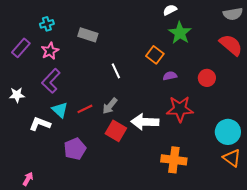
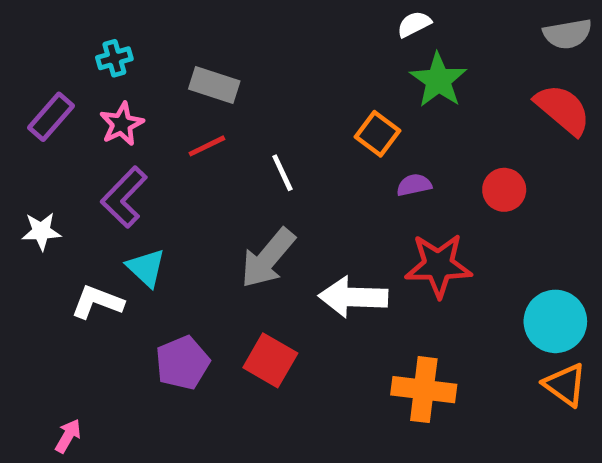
gray arrow: (110, 106) -> (268, 258), size x1.5
red line: (85, 109) -> (207, 146), moved
red square: (116, 131) -> (270, 360), moved

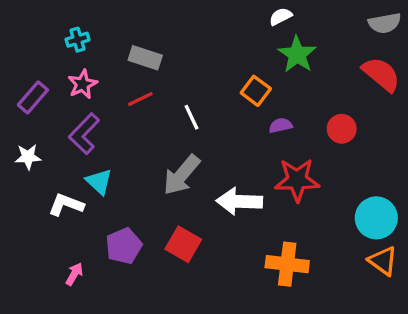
purple rectangle: (51, 117) -> (33, 97), moved
pink arrow: (68, 436) -> (74, 274), moved

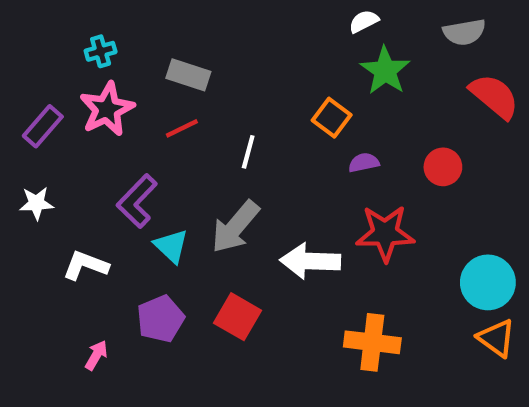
gray semicircle: (385, 23) -> (464, 32), moved
pink star: (82, 84) -> (107, 109), size x1.4
white line: (191, 117) -> (248, 152), turned 40
purple L-shape: (84, 134) -> (137, 201), moved
cyan triangle: (99, 182) -> (171, 246), moved

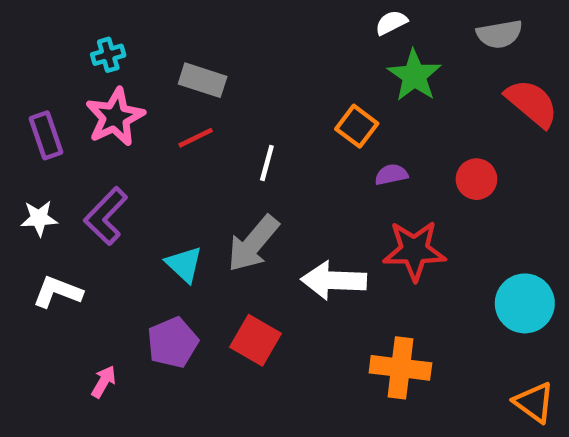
purple rectangle: (43, 126) -> (46, 135), turned -60
purple L-shape: (137, 201) -> (106, 216), moved
white L-shape: (86, 265) -> (58, 292), moved
orange triangle: (496, 338) -> (534, 402), moved

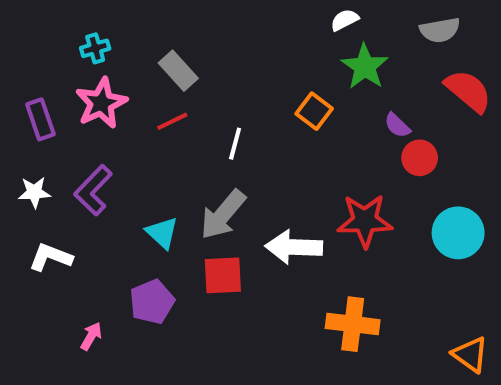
gray rectangle: (203, 80) -> (178, 71), turned 30
purple semicircle: (391, 175) -> (397, 125), moved, turned -124
cyan circle: (525, 303) -> (458, 233), moved
red square: (255, 340) -> (223, 275), moved, turned -33

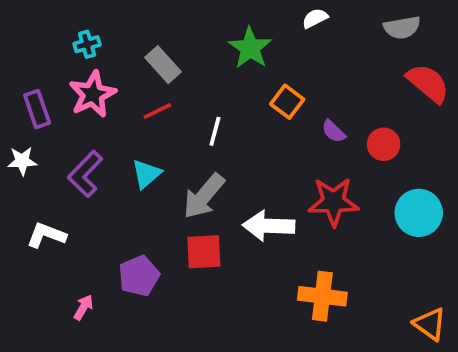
green star: (365, 67) -> (250, 48), moved
purple semicircle: (397, 125) -> (333, 131), moved
white star: (34, 192) -> (22, 161), moved
cyan triangle: (162, 233) -> (146, 174), moved, turned 36

